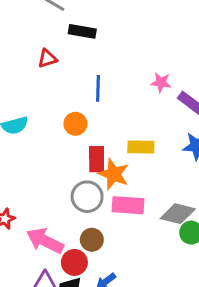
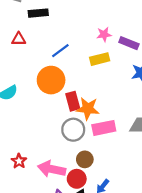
red triangle: (47, 59) -> (19, 39), turned 32
blue line: (98, 88) -> (60, 51), turned 66
orange circle: (75, 124) -> (51, 80), size x1.6
yellow rectangle: (141, 147) -> (100, 59), moved

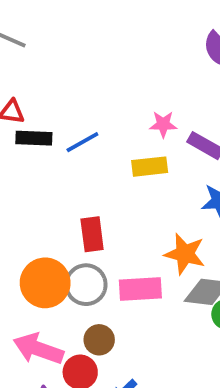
black rectangle: (38, 13) -> (34, 138), moved
orange circle: (51, 80) -> (45, 283), moved
orange star: (88, 109) -> (185, 254), moved

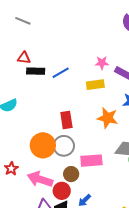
orange star: (185, 254) -> (108, 118), moved
pink rectangle: (140, 289) -> (91, 161), moved

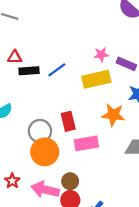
yellow rectangle: (95, 85) -> (96, 79), size x1.4
gray circle: (64, 146) -> (40, 131), moved
pink rectangle: (91, 161) -> (86, 143), moved
brown circle: (71, 174) -> (70, 181), moved

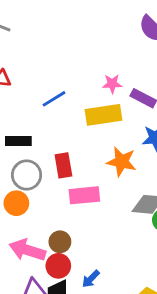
black rectangle: (29, 71) -> (18, 141), moved
orange circle: (45, 152) -> (16, 203), moved, size x0.7

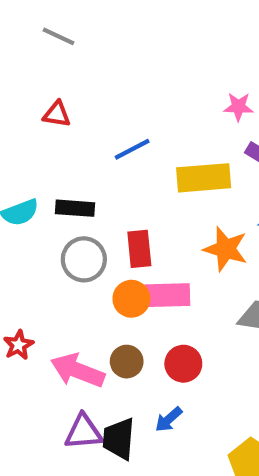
pink star: (112, 84) -> (238, 107), moved
orange circle: (16, 203) -> (131, 299), moved
red circle: (58, 266) -> (183, 364), moved

